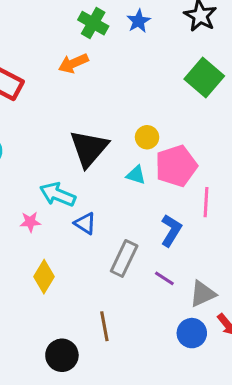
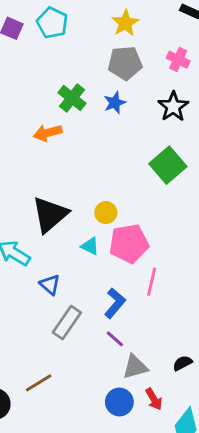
blue triangle: (85, 223) -> (50, 285), moved
purple line: (164, 278) -> (115, 339), moved
brown line: (104, 326) -> (39, 383), turned 60

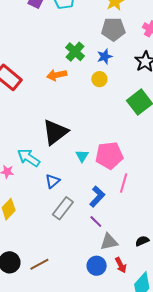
yellow circle: (106, 213) -> (99, 79), moved
cyan triangle: (90, 246) -> (82, 156), turned 32
blue triangle: (50, 285) -> (52, 181), turned 35
brown line: (39, 383) -> (39, 264), moved

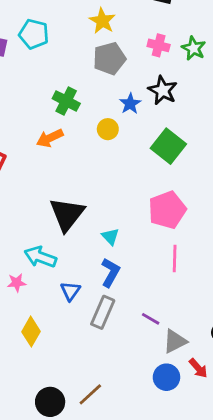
blue star: (105, 57) -> (130, 104), moved
pink pentagon: (109, 155) -> (167, 210), moved
blue triangle: (52, 181) -> (70, 291), moved
blue L-shape: (97, 196) -> (110, 272), moved

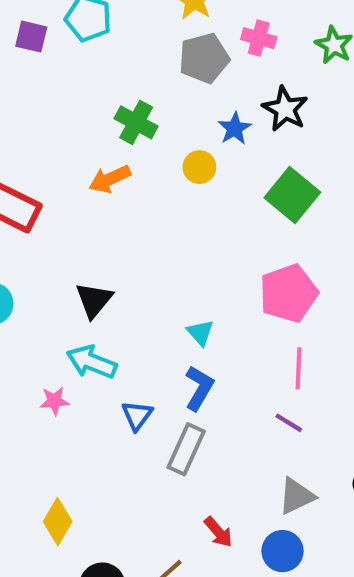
pink cross: (159, 45) -> (259, 38), moved
black triangle: (67, 214) -> (94, 300), moved, size x0.7
purple line: (151, 319) -> (289, 423), moved
yellow diamond: (31, 332) -> (58, 522), moved
red arrow: (198, 368) -> (218, 532), moved

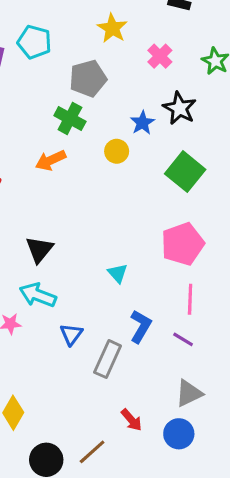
pink cross: (259, 38) -> (160, 56), turned 30
gray pentagon: (204, 58) -> (88, 79), moved
blue L-shape: (199, 388) -> (141, 326), moved

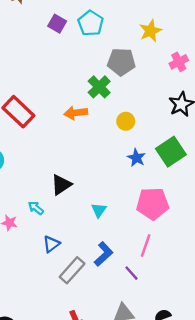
blue star: (142, 123) -> (136, 158), moved, turned -30
black triangle: (39, 249) -> (61, 185), moved
cyan arrow: (38, 295) -> (36, 208), size x0.6

